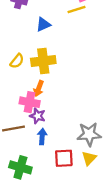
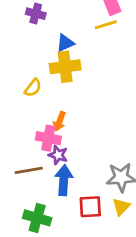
yellow cross: (43, 61) -> (65, 67), moved
blue arrow: (42, 136) -> (64, 180), size x1.5

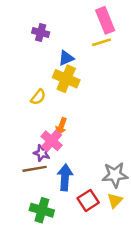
yellow cross: (65, 67) -> (66, 79), turned 30
pink cross: (48, 138) -> (52, 141), turned 30
purple star: (58, 155) -> (42, 153), moved
red square: (90, 207) -> (88, 200), turned -30

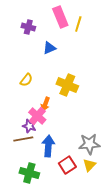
pink rectangle: (105, 20) -> (60, 17), moved
yellow line: (101, 42) -> (78, 24), moved, turned -56
yellow cross: (66, 79) -> (67, 85), moved

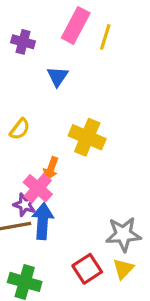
pink rectangle: (60, 17) -> (76, 25), turned 50
blue triangle: (49, 48) -> (58, 76), turned -32
blue arrow: (48, 146) -> (43, 221), moved

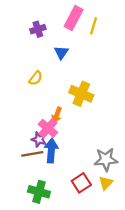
purple cross: (23, 42) -> (38, 29), turned -32
yellow semicircle: (20, 129) -> (36, 78), moved

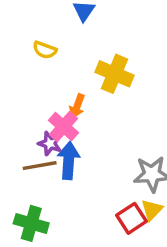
yellow semicircle: (36, 78) -> (45, 50), turned 72
red square: (81, 183) -> (132, 218), moved
green cross: (39, 192) -> (31, 223), moved

